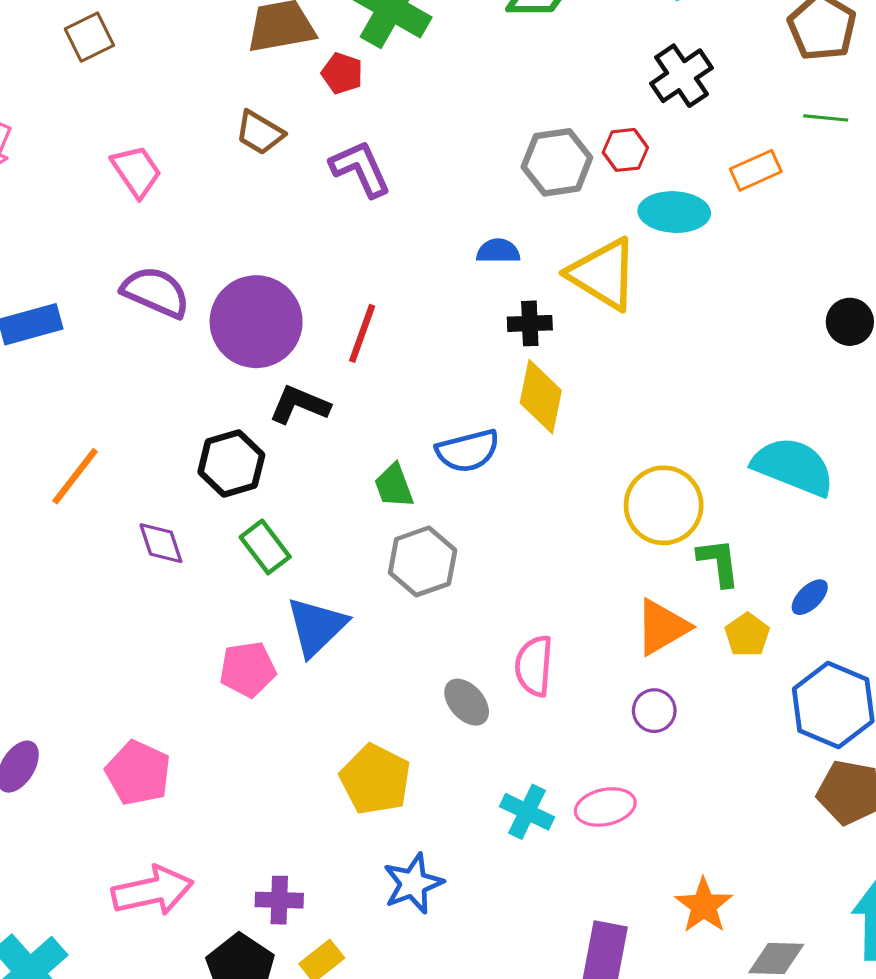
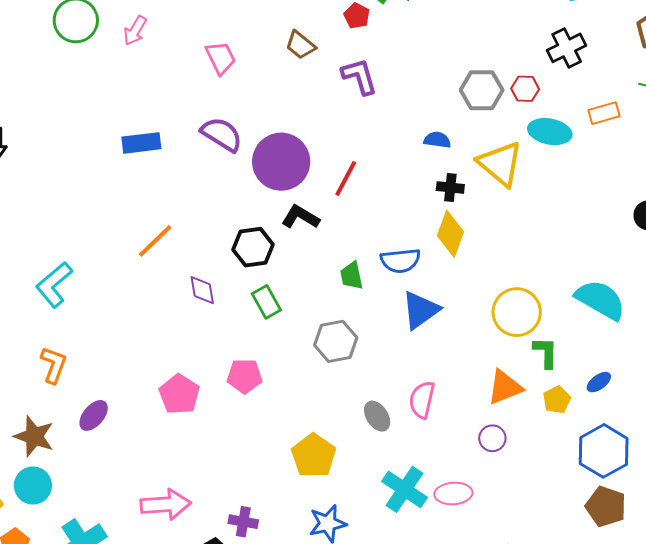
gray hexagon: (423, 561) -> (336, 341), moved
blue triangle: (316, 627) -> (420, 310), moved
pink pentagon: (138, 773) -> (179, 394), moved
cyan cross: (527, 812) -> (405, 489), size x1.4

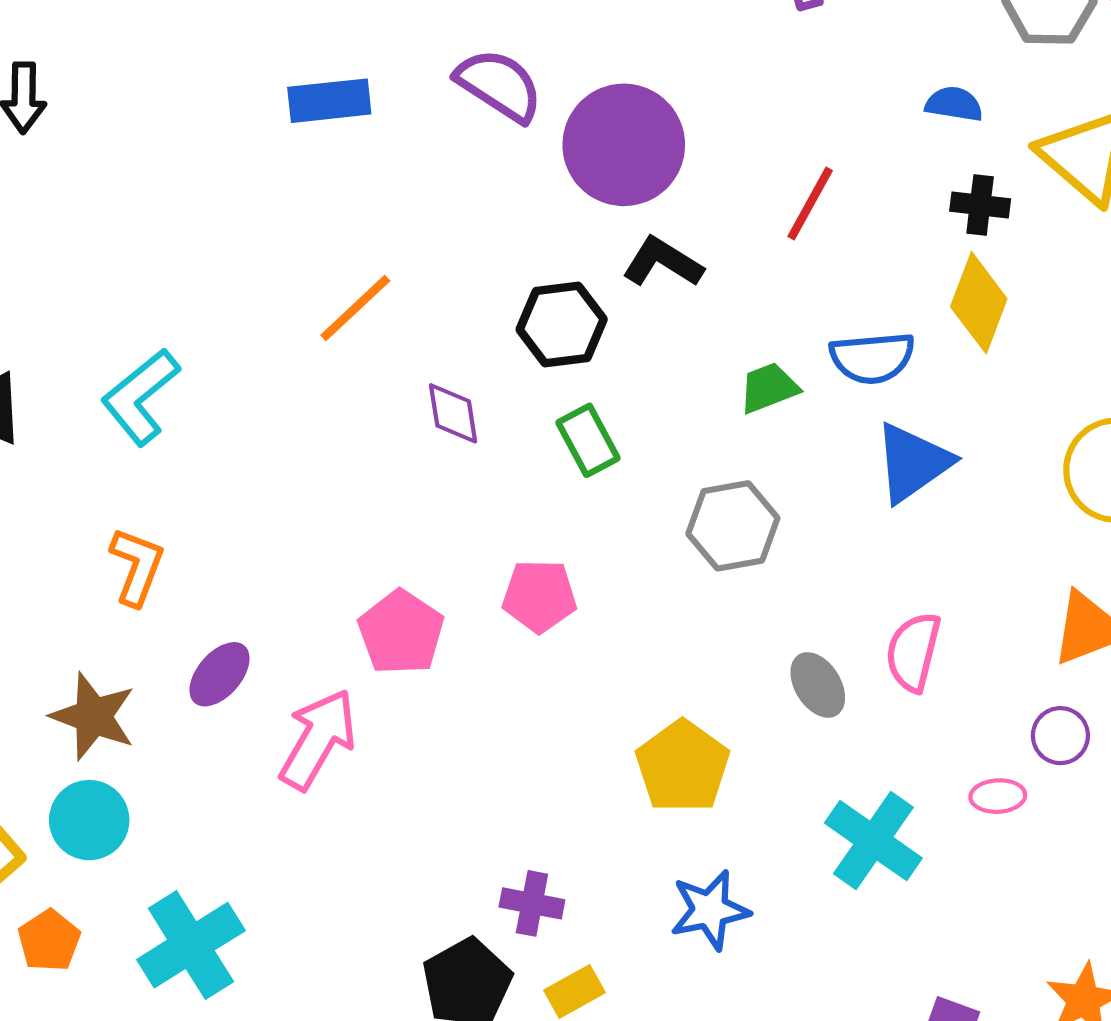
red line: (346, 179) -> (810, 204), moved
green trapezoid: (352, 276) -> (769, 388), turned 80
pink ellipse: (453, 493) -> (998, 796), moved, size x0.7
pink arrow: (166, 504) -> (318, 739), moved, turned -57

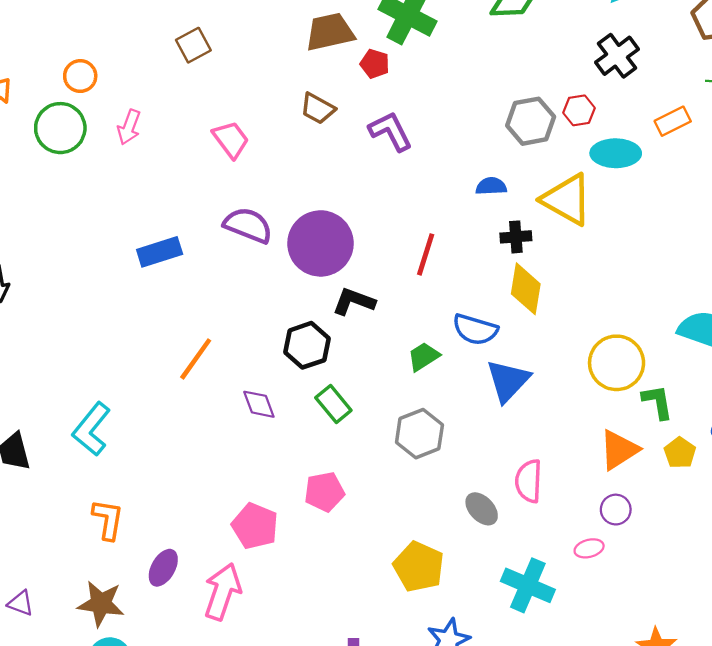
blue semicircle: (872, 358) -> (475, 330), turned 33

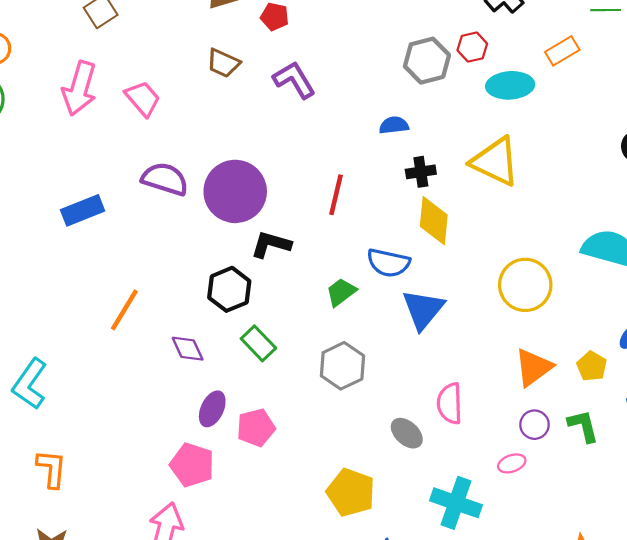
pink arrow: (129, 127) -> (79, 88), moved, size x1.6
yellow triangle: (567, 200) -> (495, 162), moved
green L-shape: (657, 402) -> (583, 426), moved
purple ellipse: (163, 568) -> (212, 409), moved

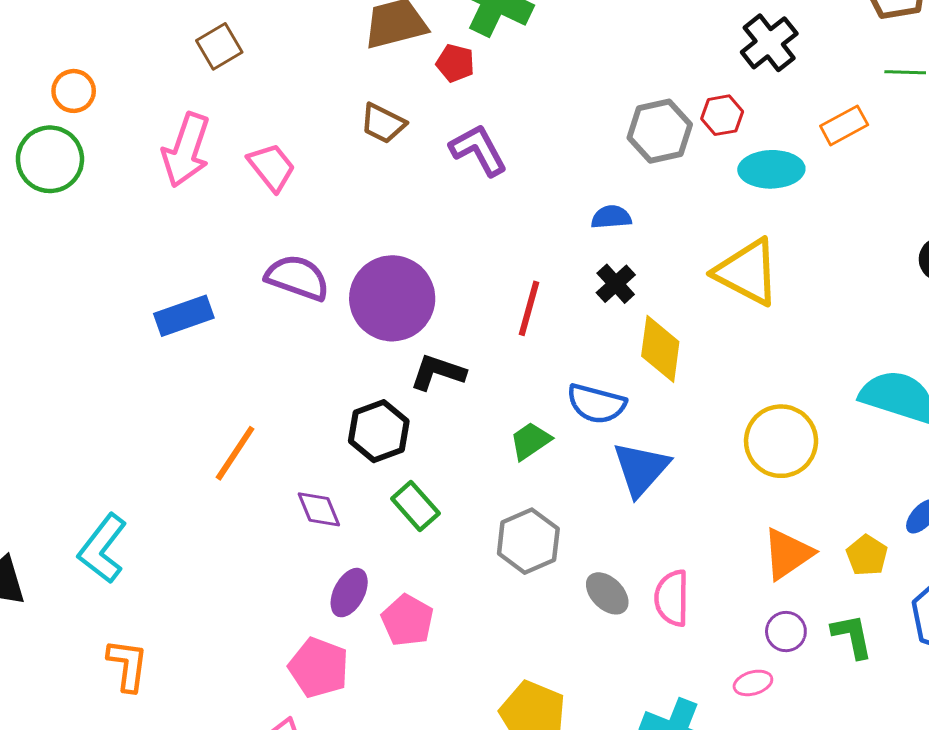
black cross: (421, 172) -> (616, 284), moved, turned -36
pink pentagon: (256, 428) -> (407, 620), turned -30
gray ellipse: (407, 433) -> (607, 593), moved

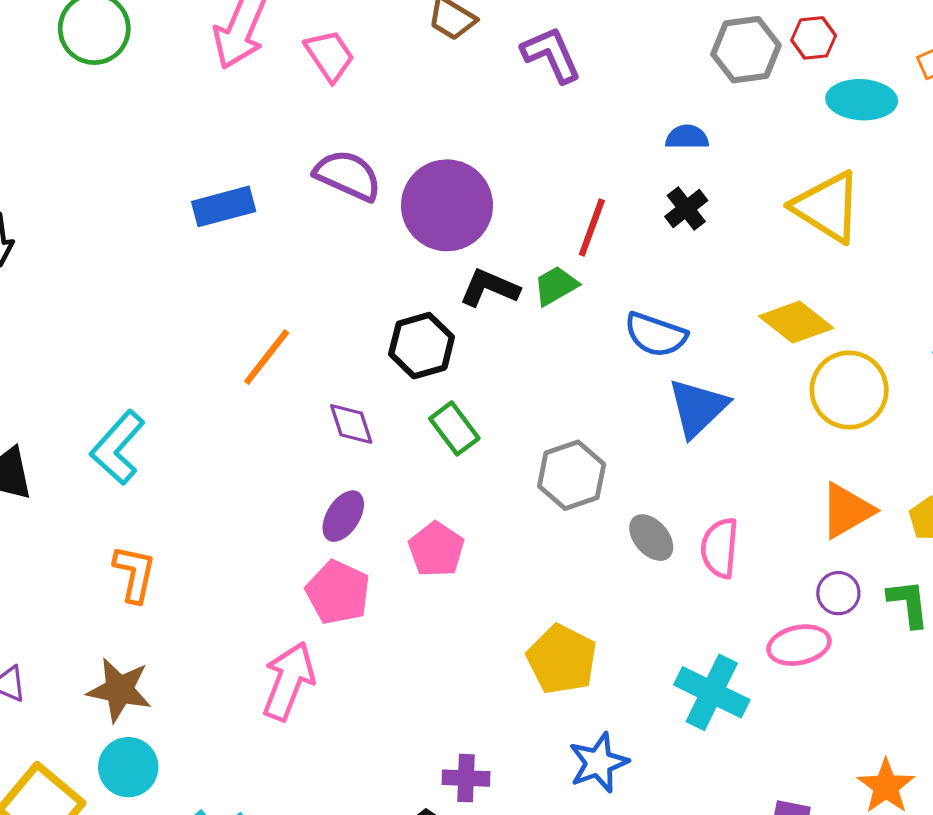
yellow diamond: (660, 349) -> (796, 322), moved, turned -64
green trapezoid: (530, 441) -> (556, 286), moved
purple ellipse: (349, 593) -> (343, 516), moved
pink ellipse: (753, 683) -> (799, 645), size x1.5

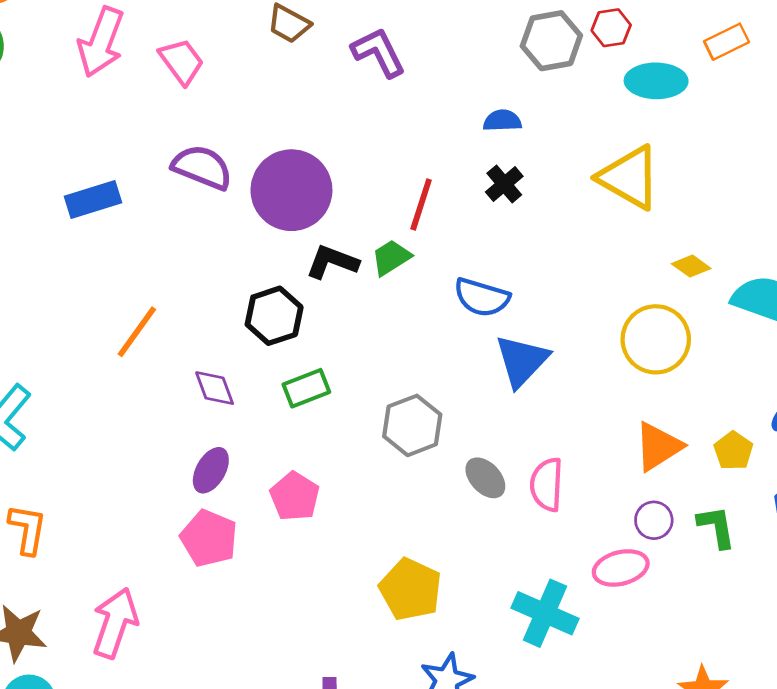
yellow diamond: (796, 322) -> (691, 266), moved, size x0.6
green rectangle: (454, 428) -> (306, 388), turned -72
pink arrow: (289, 681) -> (115, 623), moved

